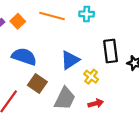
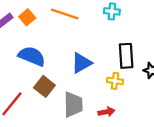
cyan cross: (87, 14) -> (112, 11), moved
yellow cross: (91, 77) -> (115, 81), moved, turned -32
gray trapezoid: (65, 99) -> (73, 104), turned -30

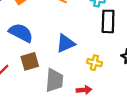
black rectangle: (126, 56) -> (108, 21), moved
brown square: (44, 86) -> (30, 61), turned 30

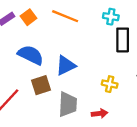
blue triangle: (66, 43) -> (66, 65), moved

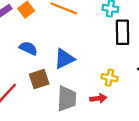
blue semicircle: (31, 55) -> (28, 48), size x0.7
red arrow: (99, 113) -> (98, 98), moved

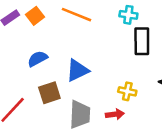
blue semicircle: (28, 48) -> (38, 59), turned -54

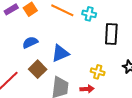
cyan cross: (128, 15) -> (89, 14), moved
brown square: (49, 93) -> (38, 69), turned -30

